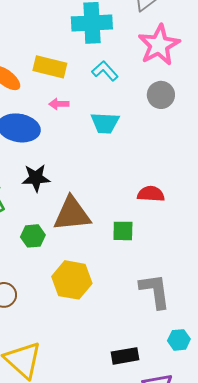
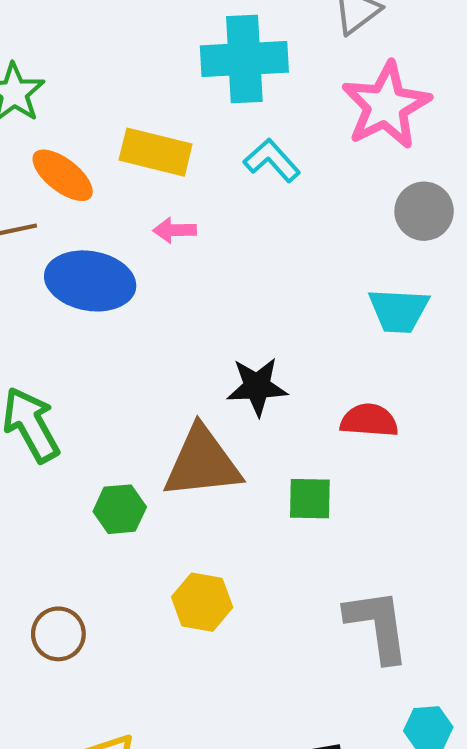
gray circle: (161, 95) -> (424, 211), moved
cyan trapezoid: (105, 123) -> (399, 311), moved
black star: (36, 178) -> (257, 387), moved
yellow hexagon: (72, 280) -> (202, 602), size x0.7

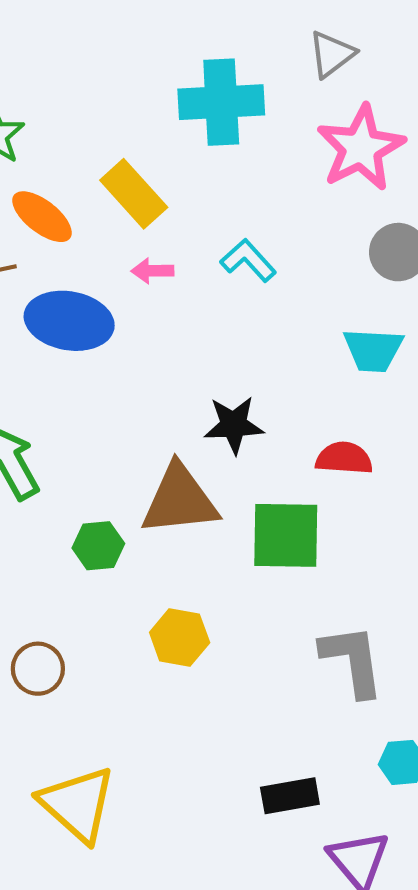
yellow rectangle: (156, 152) -> (134, 194), turned 34
cyan L-shape: (272, 160) -> (248, 260), moved
green square: (310, 499) -> (286, 535), size x1.6

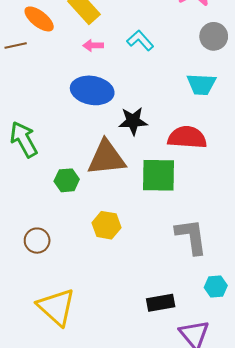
blue ellipse: (69, 321) -> (92, 90), moved
red semicircle: (344, 458) -> (187, 137), size x1.4

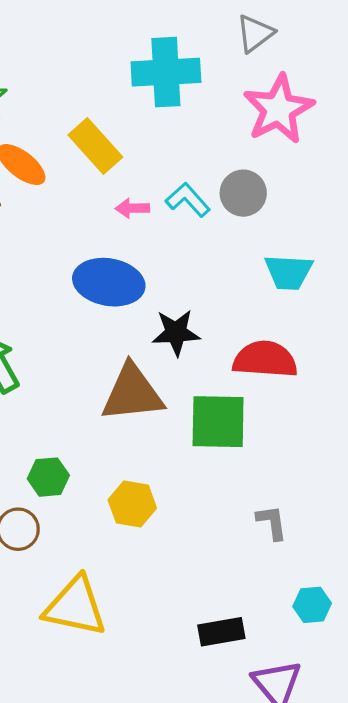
gray circle: (214, 36) -> (243, 193), moved
pink arrow: (93, 46) -> (132, 208), moved
green hexagon: (67, 180) -> (48, 477), moved
gray L-shape: (191, 236) -> (272, 522), size x0.6
yellow triangle: (56, 307) -> (75, 606), moved, turned -30

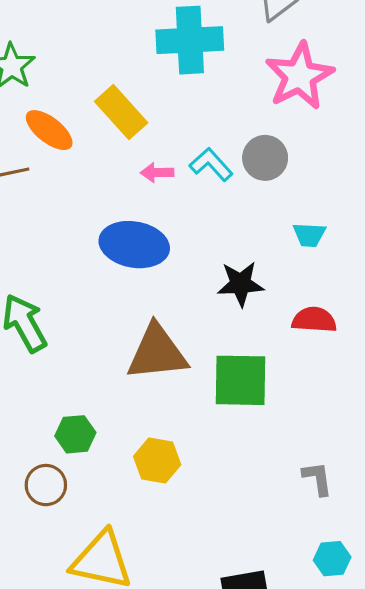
cyan trapezoid: (289, 272) -> (309, 235), size x0.7
black star: (176, 333) -> (241, 284), moved
red semicircle: (265, 359) -> (314, 320), moved, size x0.7
gray L-shape: (272, 522) -> (317, 478), moved

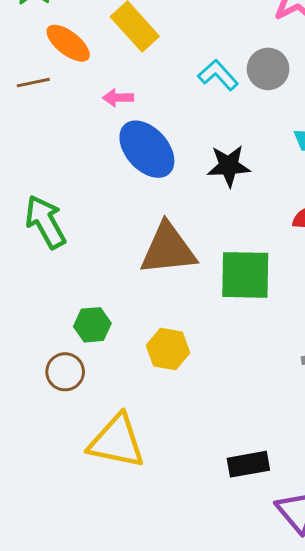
pink arrow: (157, 173) -> (118, 98), moved
blue ellipse: (134, 245) -> (147, 149), turned 38
black star: (241, 284) -> (229, 166), moved

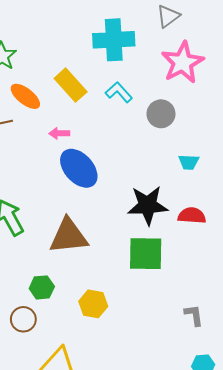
cyan L-shape: (218, 75) -> (119, 92), moved
black star: (229, 166) -> (148, 205), moved, size x1.4
brown triangle: (168, 249) -> (69, 236), moved

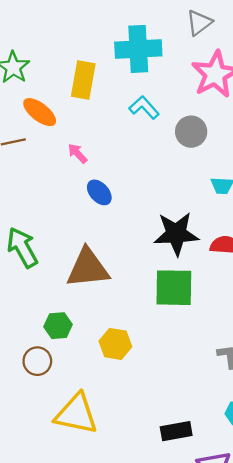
yellow rectangle: (71, 85) -> (83, 80), moved, turned 52
pink arrow: (59, 133) -> (77, 153), turned 48
blue ellipse: (79, 168) -> (99, 192), size x0.6

